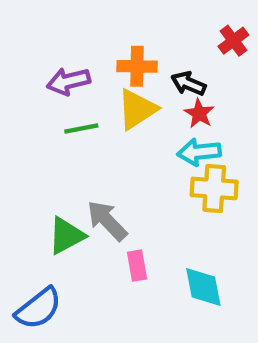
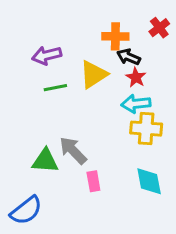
orange cross: (137, 66) -> (115, 36), moved
green triangle: (66, 236) -> (45, 161), turned 32
cyan diamond: (203, 287) -> (149, 181), moved

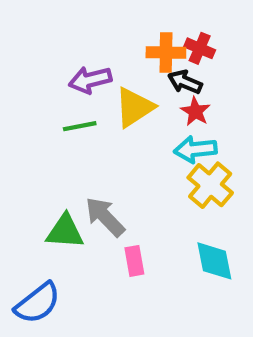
red cross: (159, 28) -> (200, 48), moved, turned -30
purple arrow: (47, 55) -> (90, 80), moved
yellow cross: (146, 129) -> (210, 185), turned 36

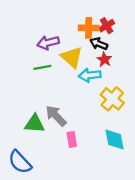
red cross: (200, 48) -> (107, 26), turned 35
yellow triangle: (134, 107) -> (72, 57), turned -45
cyan arrow: (195, 149) -> (90, 75), moved
blue semicircle: (38, 303) -> (20, 162), turned 85

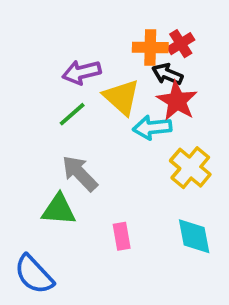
red star: (104, 59) -> (177, 101), size x1.5
green line: (42, 67) -> (72, 114), turned -30
gray arrow: (56, 116) -> (80, 173), moved

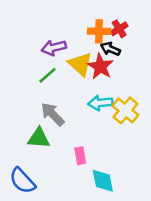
red star: (177, 101) -> (100, 66), moved
cyan arrow: (152, 128) -> (100, 103), moved
cyan diamond: (194, 236) -> (103, 181), moved

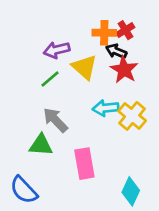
red star: (100, 66) -> (124, 70), moved
pink rectangle: (80, 156) -> (84, 164), size x1.6
cyan diamond: (103, 181) -> (131, 191), moved, turned 36

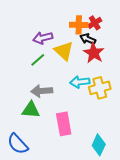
yellow cross: (132, 116) -> (100, 88), turned 35
gray arrow: (55, 120) -> (42, 91), turned -50

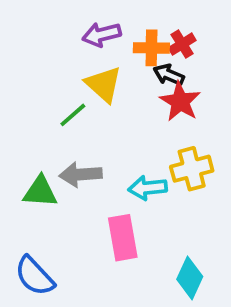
purple arrow: (43, 38) -> (102, 34), moved
yellow triangle: (64, 51) -> (104, 84), moved
cyan arrow: (80, 82) -> (148, 188), moved
green triangle: (31, 110) -> (40, 192), moved

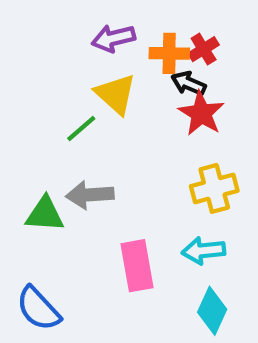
cyan arrow: (148, 188) -> (204, 251), moved

